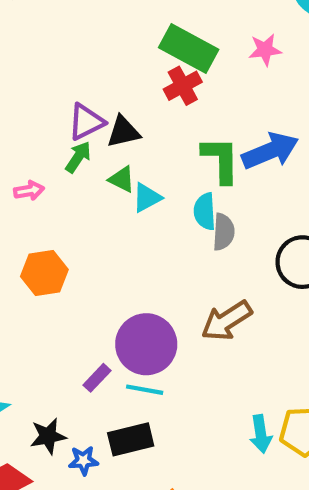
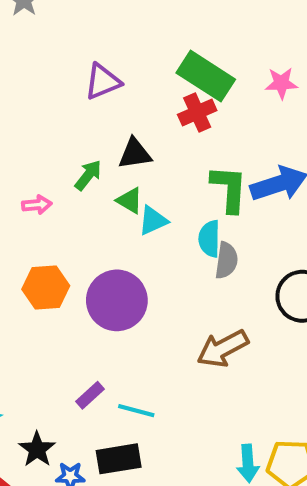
purple triangle: (86, 122) -> (103, 82), moved
purple circle: (146, 344) -> (117, 300), moved
black star: (48, 436) -> (37, 449), turned -30

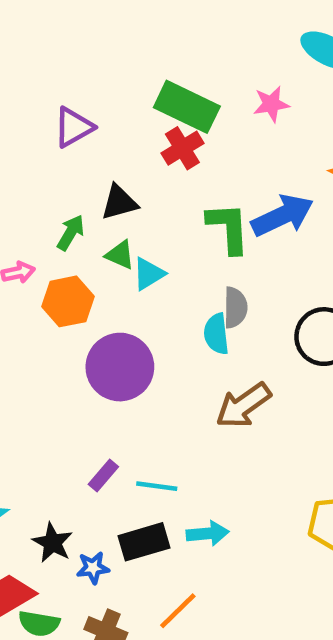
cyan semicircle: (209, 239) -> (216, 334), moved
orange hexagon: (46, 287) -> (68, 301), moved
cyan arrow: (248, 463) -> (208, 533), moved, turned -84

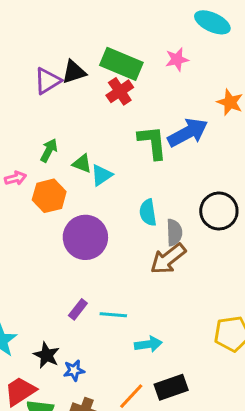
black triangle: (119, 202) -> (74, 72), moved
gray semicircle: (235, 308) -> (174, 232), moved
black rectangle: (144, 542) -> (171, 387), moved

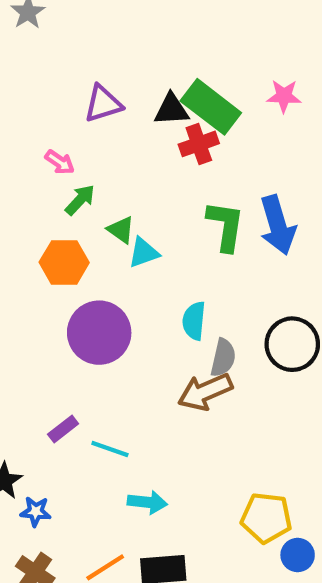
pink star: (177, 59) -> (284, 96), moved
black triangle: (74, 72) -> (171, 110), moved
blue arrow: (188, 133) -> (278, 225), turned 87
pink arrow: (15, 178) -> (60, 162), moved, turned 35

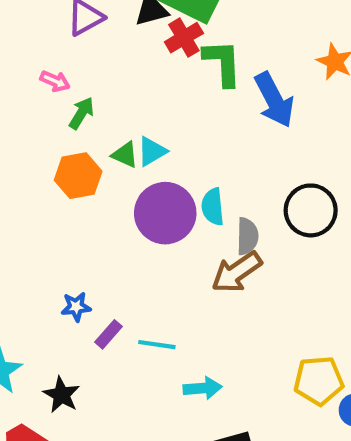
green L-shape: (226, 226) -> (223, 63), moved
green triangle: (121, 230) -> (125, 155), moved
purple circle: (99, 333) -> (165, 213), moved
blue star: (36, 512) -> (76, 307), moved

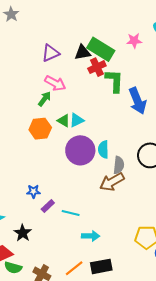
pink arrow: (55, 81) -> (55, 83), moved, size x1.5

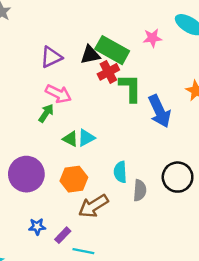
orange hexagon: (40, 129) -> (74, 179), moved
purple circle: (80, 150) -> (26, 174), moved
brown arrow: (112, 182) -> (93, 206), moved
purple rectangle: (48, 206) -> (63, 235), moved

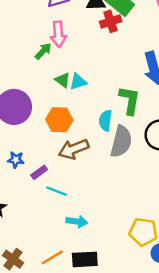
green L-shape: (130, 88) -> (130, 100), moved
pink arrow: (58, 94) -> (58, 34), turned 50
gray semicircle: (140, 190) -> (121, 142), size x1.5

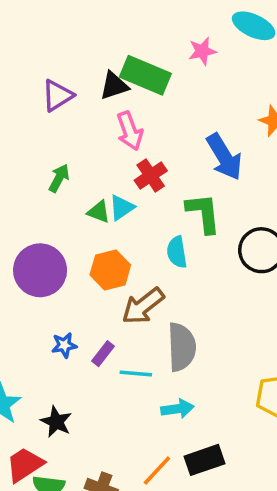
red cross: (111, 21) -> (151, 176), moved
pink arrow: (58, 34) -> (130, 131), moved
gray semicircle: (121, 142) -> (182, 347), moved

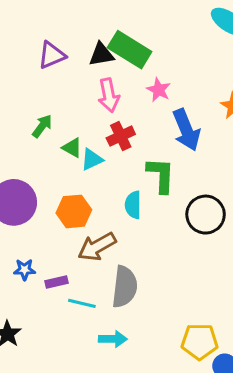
pink star: (202, 51) -> (159, 90), moved, turned 30
green triangle: (99, 212) -> (72, 148), moved
purple rectangle: (103, 354) -> (56, 282), turned 30

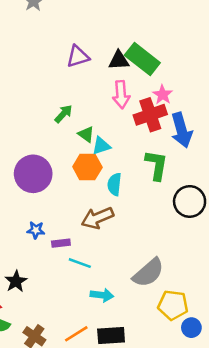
red cross: (121, 136) -> (150, 115), moved, size x1.4
cyan semicircle: (133, 205) -> (114, 184), moved
orange hexagon: (74, 211) -> (87, 167), moved
gray semicircle: (125, 287) -> (148, 273), moved, turned 36

